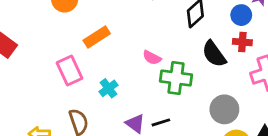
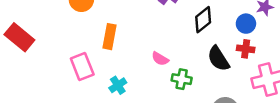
orange rectangle: (97, 37) -> (109, 37), turned -50
green cross: (176, 78) -> (182, 79), size x0.7

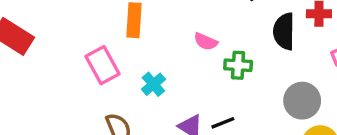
black semicircle: (218, 59) -> (284, 31), turned 40

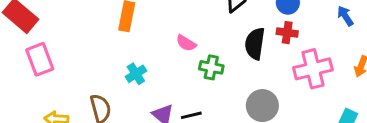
pink rectangle: (102, 65) -> (40, 59), moved

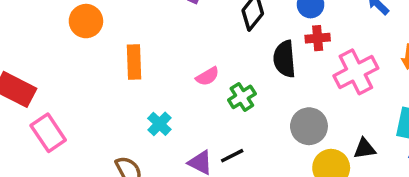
pink semicircle: (186, 43) -> (207, 76), turned -48
green cross: (211, 67) -> (242, 97), turned -30

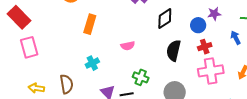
red cross: (318, 38) -> (205, 47), moved, turned -32
green cross: (242, 97) -> (141, 77), moved, turned 35

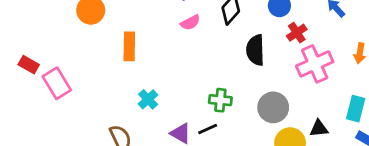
red rectangle: (19, 17) -> (29, 65), size x0.6
pink semicircle: (128, 46) -> (190, 23), moved
pink rectangle: (29, 47) -> (57, 83), moved

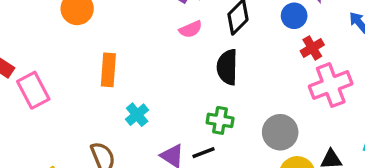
orange rectangle: (129, 46) -> (108, 70), moved
black semicircle: (255, 50) -> (227, 67), moved

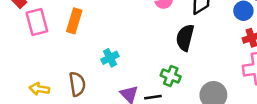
orange rectangle: (108, 70) -> (74, 21), moved

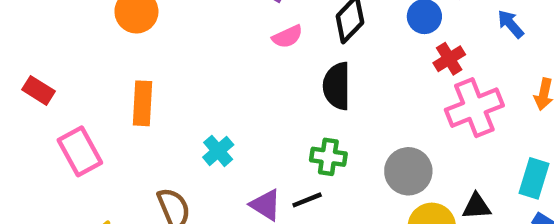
pink rectangle: (37, 22) -> (80, 151), moved

